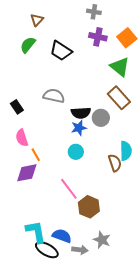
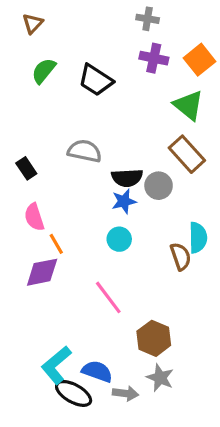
brown triangle: (37, 20) -> (33, 24), moved
brown hexagon: (89, 207) -> (154, 338), moved
cyan L-shape: (36, 232) -> (56, 365), turned -120

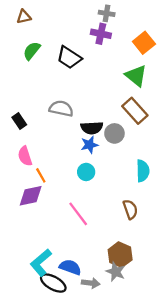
brown triangle: (33, 24) -> (24, 17), turned 35
purple cross: (154, 58) -> (101, 34), moved
brown semicircle: (181, 256) -> (130, 209), moved
brown hexagon: (154, 338) -> (120, 255), moved

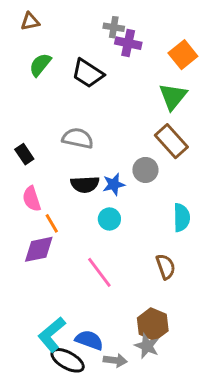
gray cross: (107, 13) -> (114, 27), moved
green triangle: (136, 76) -> (173, 96), turned 30
black semicircle: (92, 128) -> (85, 184), moved

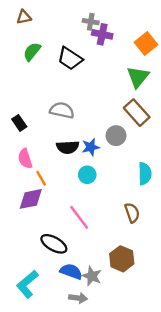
cyan L-shape: (52, 334) -> (27, 284), moved
gray star: (147, 346) -> (92, 276), moved
black ellipse: (68, 360) -> (54, 244), moved
gray arrow: (115, 360) -> (78, 298), moved

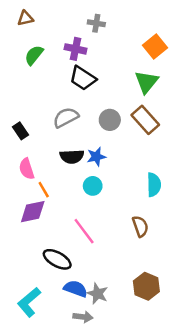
purple cross: (102, 34) -> (76, 49), moved
black trapezoid: (70, 58) -> (83, 78), moved
gray semicircle: (62, 110) -> (66, 117), turned -40
gray circle: (116, 136) -> (110, 120), moved
brown hexagon: (122, 259) -> (146, 286), moved

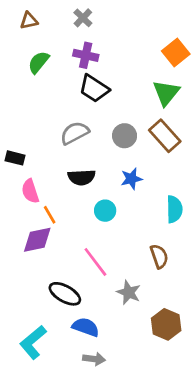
gray cross: (96, 23) -> (83, 18), moved, turned 35
black rectangle: (20, 131) -> (15, 158), moved, turned -42
blue star: (96, 157) -> (131, 179), moved
gray star: (98, 294) -> (129, 292), moved

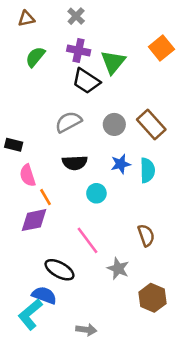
green triangle: (166, 93) -> (113, 62), moved
cyan semicircle: (174, 209) -> (147, 170), moved
blue semicircle: (86, 327) -> (44, 295), moved

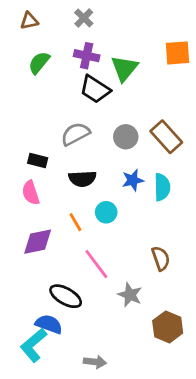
orange square: (161, 48) -> (177, 53), turned 35
black rectangle: (14, 145) -> (38, 161), moved
orange line: (45, 197) -> (75, 222), moved

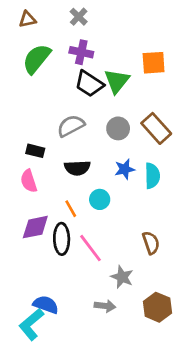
orange square: (177, 53) -> (154, 63), moved
green semicircle: (39, 63) -> (37, 59), size x1.4
green triangle: (124, 68) -> (117, 81), moved
black ellipse: (66, 296) -> (62, 239), moved, turned 60
gray arrow: (95, 362) -> (105, 306), moved

